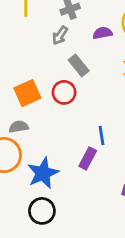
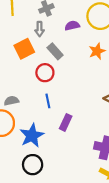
gray arrow: (60, 35) -> (40, 29), turned -32
orange square: (27, 93) -> (24, 49), moved
blue line: (102, 136) -> (48, 101), moved

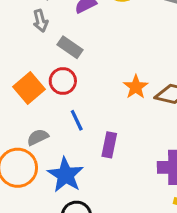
orange square: (24, 49) -> (29, 88), moved
orange star: (97, 51) -> (136, 87), moved
gray semicircle: (11, 101) -> (38, 137), moved

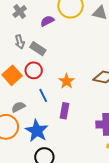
gray arrow: (40, 21) -> (20, 42), moved
orange star: (136, 87) -> (67, 81), moved

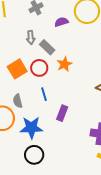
orange star: (67, 81) -> (64, 64), moved
gray semicircle: (18, 107) -> (18, 101), turned -88
blue star: (37, 131) -> (31, 128), turned 30

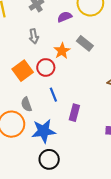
gray rectangle: (47, 47) -> (85, 43), moved
orange star: (64, 64) -> (62, 51), moved

